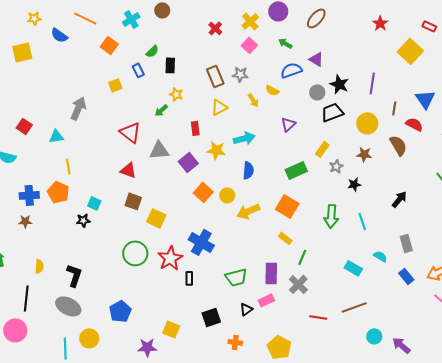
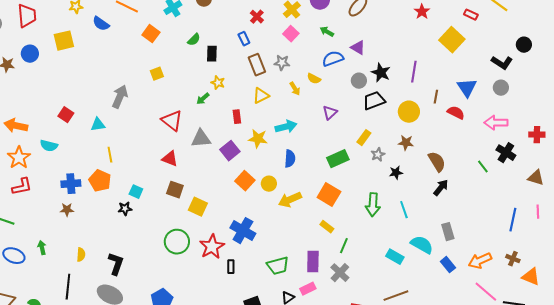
blue rectangle: (138, 70) -> (244, 39), moved
brown semicircle: (398, 145) -> (437, 162), moved
cyan semicircle: (380, 256) -> (422, 245), size x1.6

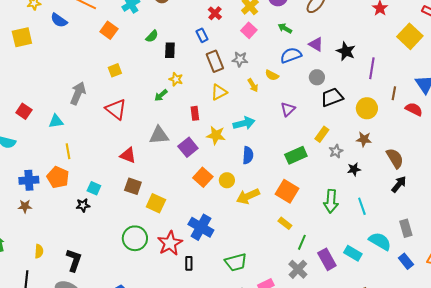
black star: (381, 73) -> (346, 51), moved
red triangle: (172, 121) -> (116, 109), moved
purple rectangle: (313, 262) -> (327, 259), moved, turned -30

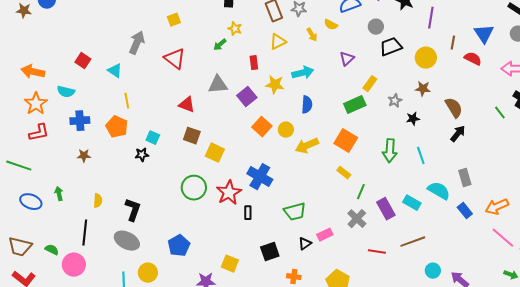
cyan triangle: (56, 121) -> (115, 71), turned 42
yellow rectangle: (322, 134) -> (370, 84), moved
blue cross: (29, 180) -> (80, 121), moved

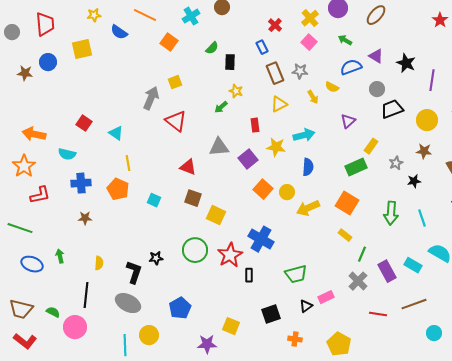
gray arrow: (137, 43) -> (151, 98), moved
orange star: (36, 104) -> (24, 166), moved
black star: (142, 155) -> (156, 258), moved

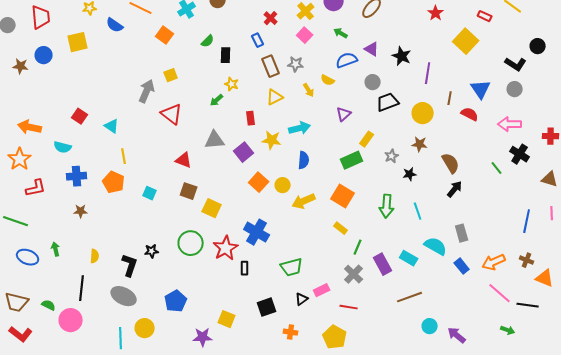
red line: (378, 314) -> (349, 307), moved

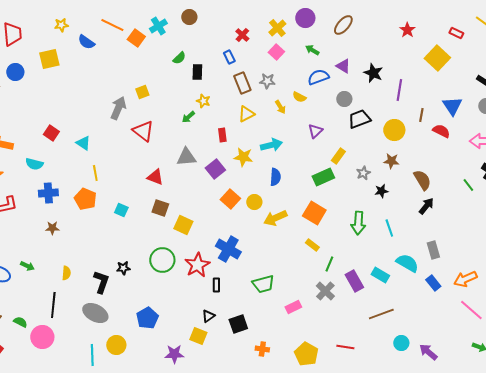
orange square: (165, 35) -> (136, 38), moved
green arrow: (56, 249) -> (27, 266), turned 128
black triangle: (302, 299) -> (208, 316), moved
red line: (349, 307) -> (345, 347), moved

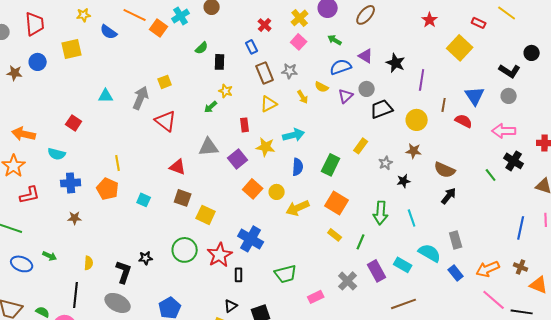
purple triangle: (315, 131) -> (346, 96), moved
cyan triangle: (83, 143) -> (106, 96), moved, turned -35
green rectangle: (323, 177) -> (331, 165), moved, turned -40
brown semicircle: (422, 180) -> (445, 170), turned 145
green line: (329, 264) -> (361, 242), moved

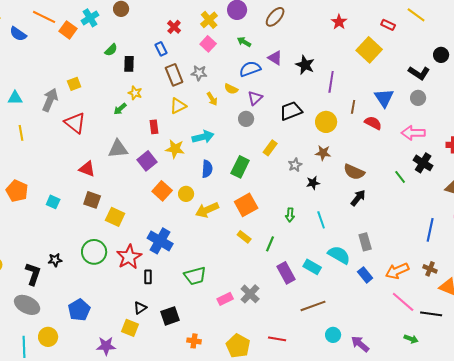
gray circle: (367, 89) -> (246, 119), moved
yellow line: (118, 163) -> (21, 133), moved
orange square: (337, 203) -> (246, 205), turned 30
green arrow: (381, 213) -> (290, 215), size x0.6
gray cross: (348, 281) -> (250, 294), moved

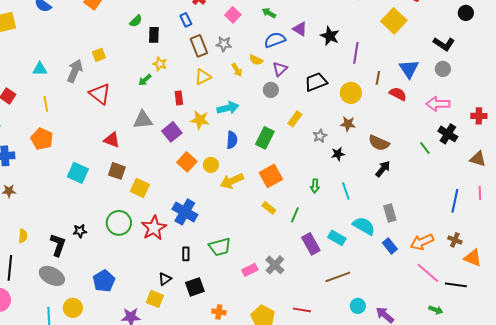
black circle: (441, 55) -> (466, 13), moved
orange pentagon: (17, 191) -> (42, 139), moved
cyan square: (53, 202) -> (78, 173), size x1.5
black rectangle: (148, 277) -> (186, 254), moved

